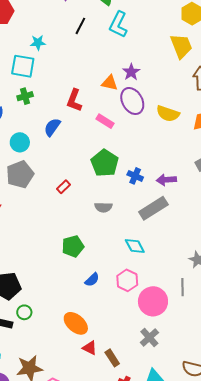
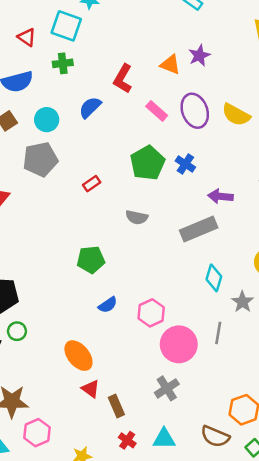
purple ellipse: (132, 101) -> (195, 111), moved
blue cross: (135, 176) -> (185, 164), moved
cyan diamond: (135, 246) -> (214, 278), moved, turned 35

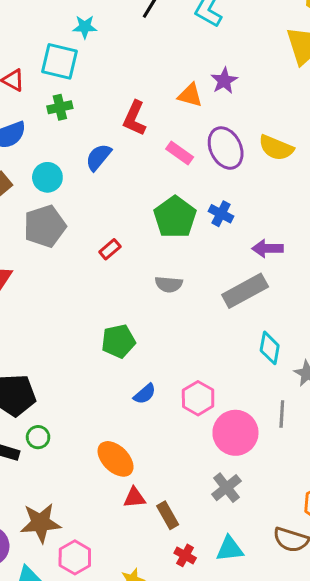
red triangle: (91, 389) -> (134, 498), turned -36

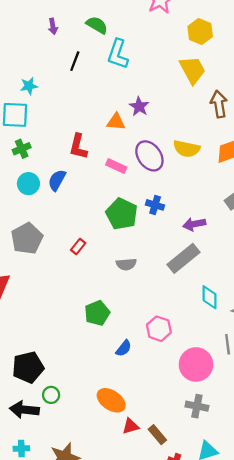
cyan circle: (47, 177) -> (28, 184), moved
pink hexagon: (198, 398) -> (159, 329), moved
gray cross: (226, 488) -> (197, 406), turned -30

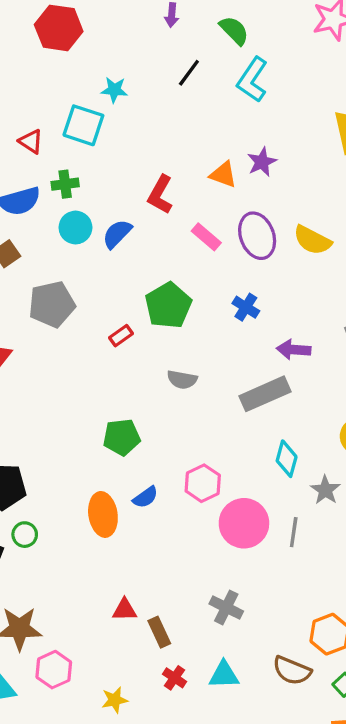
green cross: (22, 149) -> (65, 184), moved
green pentagon: (122, 214) -> (168, 305), moved
pink circle: (196, 364) -> (244, 523), moved
orange ellipse: (111, 400) -> (103, 514), moved, turned 32

